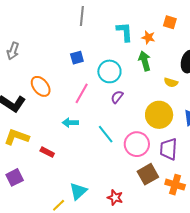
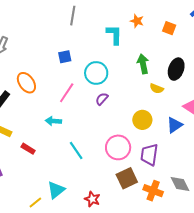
orange square: (170, 22) -> (169, 28), moved
orange star: (148, 37) -> (137, 21), moved
green arrow: (145, 61) -> (143, 64), moved
yellow circle: (159, 115) -> (142, 120), size x0.7
cyan line: (106, 134) -> (76, 151), moved

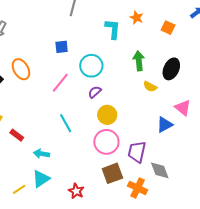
yellow circle: (142, 120) -> (107, 115), moved
cyan arrow: (53, 121) -> (42, 154), moved
cyan line: (76, 151) -> (66, 123), moved
gray diamond: (180, 184) -> (160, 170), moved

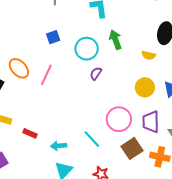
green arrow: (139, 61) -> (115, 40), moved
pink line: (60, 83) -> (46, 75), moved
yellow circle: (107, 115) -> (145, 87), moved
cyan line: (66, 123) -> (92, 139), moved

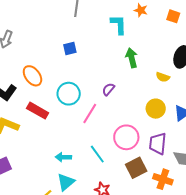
cyan circle: (87, 49) -> (69, 94), moved
pink line: (46, 75) -> (90, 113), moved
red rectangle: (30, 133) -> (38, 111), moved, size x1.5

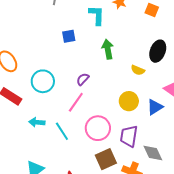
blue square: (70, 49) -> (69, 36), moved
pink line: (90, 113) -> (76, 102), moved
cyan line: (97, 154) -> (62, 131), moved
cyan arrow: (63, 157) -> (37, 122), moved

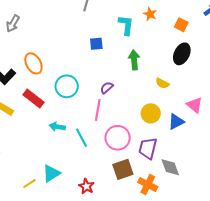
black ellipse: (158, 51) -> (182, 54), moved
pink line: (76, 102) -> (98, 110), turned -30

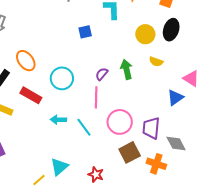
green arrow: (134, 60) -> (126, 69), moved
yellow circle: (151, 113) -> (145, 34), moved

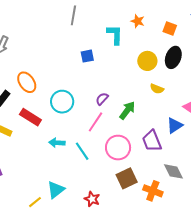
green arrow: (126, 69) -> (127, 110), moved, turned 48
pink line: (96, 97) -> (96, 122), turned 30
purple trapezoid: (151, 128) -> (152, 141), moved, turned -30

